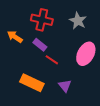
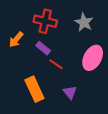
orange arrow: (15, 37) -> (16, 40), turned -84
orange rectangle: (32, 83) -> (34, 89), turned 40

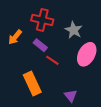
gray star: (84, 22) -> (74, 30), moved
purple triangle: (70, 92) -> (71, 96), moved

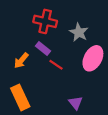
orange arrow: (15, 37) -> (21, 61), moved
orange rectangle: (32, 84) -> (20, 97), moved

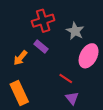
red cross: (45, 21) -> (43, 21), turned -30
red line: (56, 65) -> (66, 79), moved

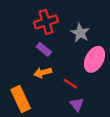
orange arrow: (20, 58) -> (43, 73), moved, turned 35

